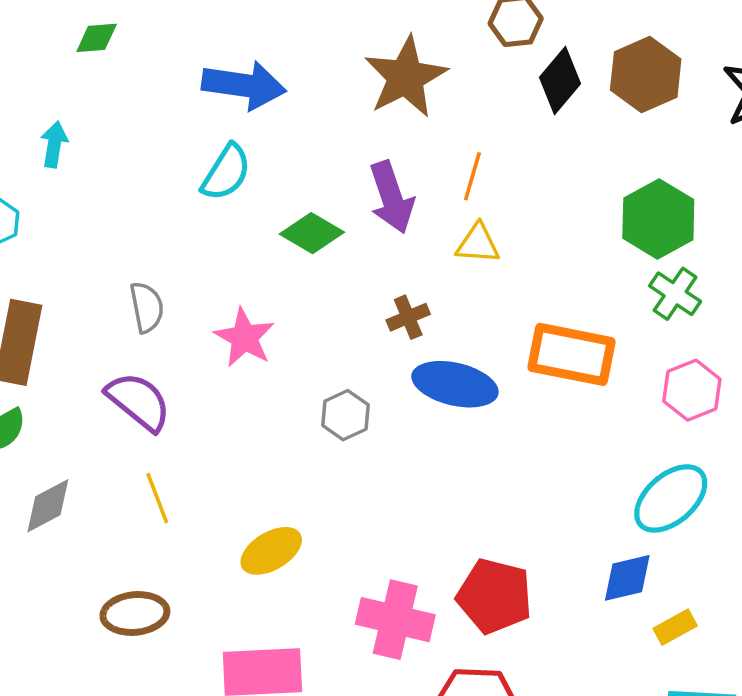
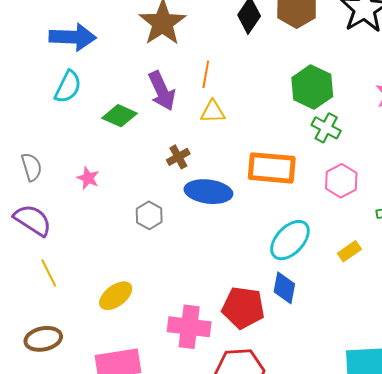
pink star: (244, 338) -> (88, 178), size x0.7
cyan ellipse: (671, 498) -> (290, 240), moved
blue diamond: (627, 578) -> (284, 288), moved, turned -60
yellow rectangle: (675, 627) -> (349, 251), moved

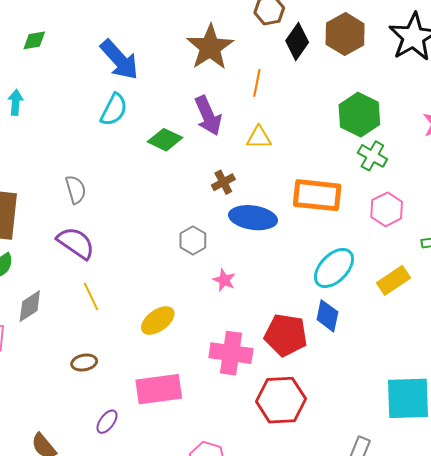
blue arrow: (73, 37) -> (119, 60), turned 45
orange line: (206, 74) -> (257, 83), moved
pink star: (88, 178) -> (224, 280), moved
yellow rectangle: (349, 251) -> (394, 280), size x1.4
brown ellipse: (43, 339) -> (84, 362), size x0.7

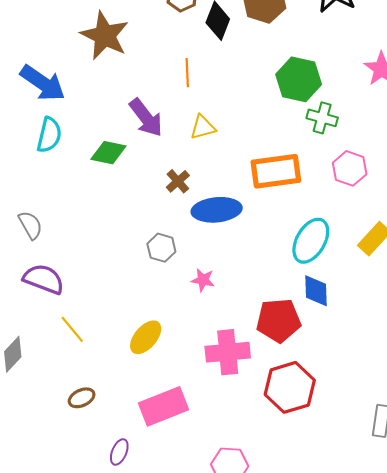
brown star: (210, 47) -> (105, 36), moved

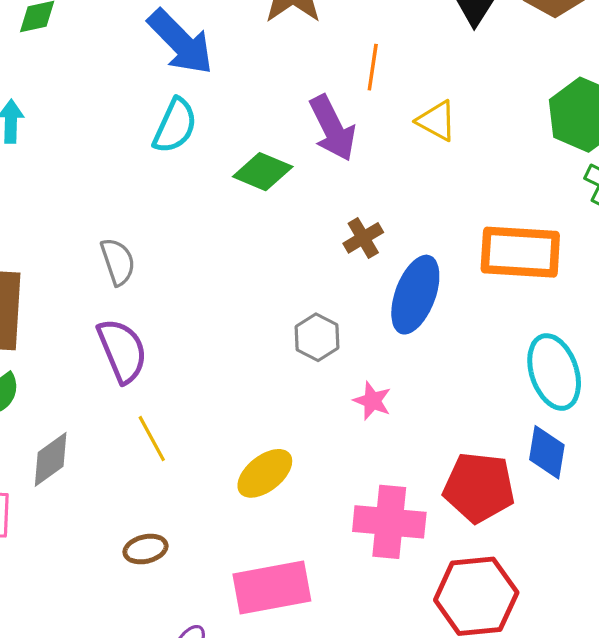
orange line: (187, 73) -> (373, 67), moved
yellow triangle: (203, 127) -> (437, 121), moved, turned 32
blue ellipse: (217, 210) -> (415, 295), turned -75
cyan ellipse: (311, 241) -> (554, 372), turned -60
purple semicircle: (44, 279) -> (122, 351), turned 36

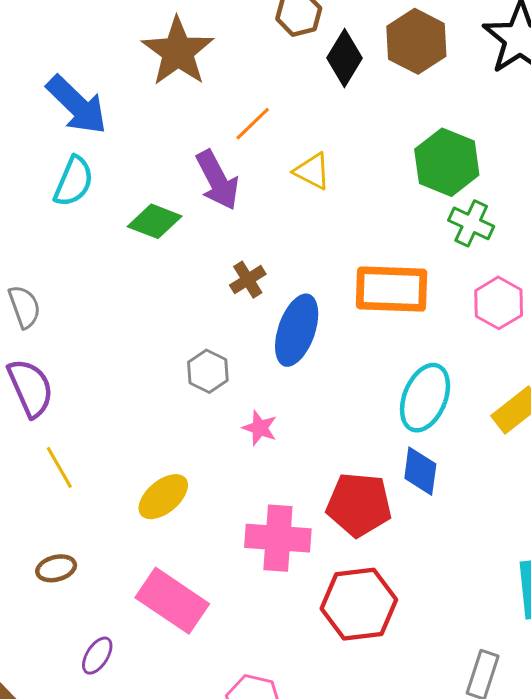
orange line: (373, 67) -> (253, 124), turned 39
cyan ellipse: (554, 372) -> (425, 398), turned 42
pink rectangle: (272, 588) -> (172, 601), turned 46

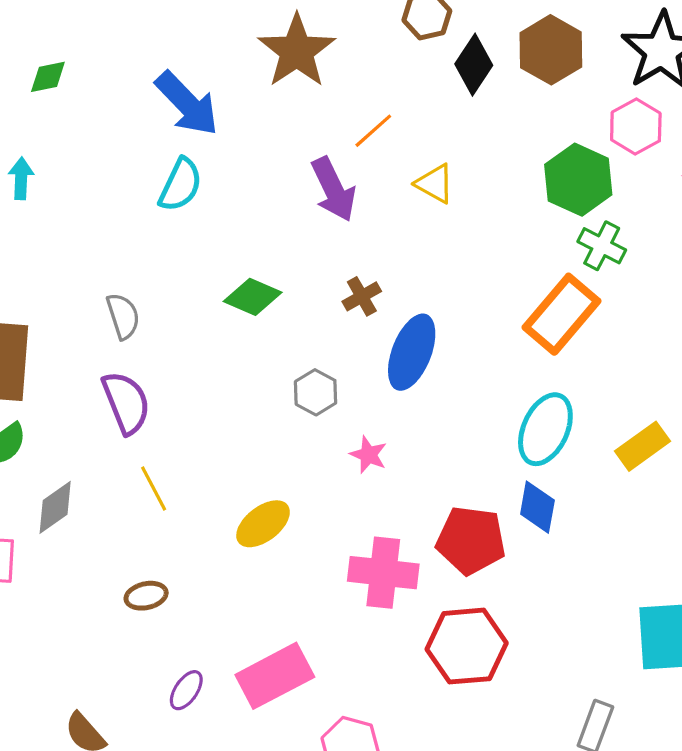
green diamond: (155, 221) -> (253, 297), moved
orange rectangle: (392, 289) -> (561, 314), moved, turned -54
pink hexagon: (499, 303) -> (636, 127), moved
pink rectangle: (172, 601) -> (275, 676), moved, turned -64

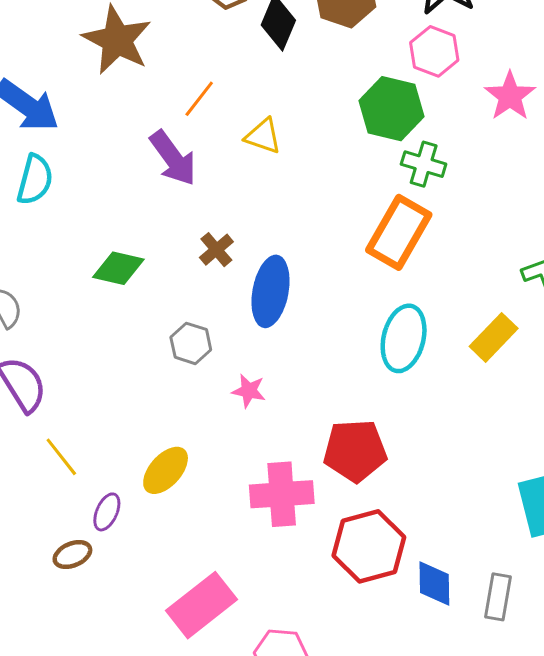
blue diamond: (537, 507) -> (434, 583), moved
purple ellipse: (186, 690) -> (107, 512), moved

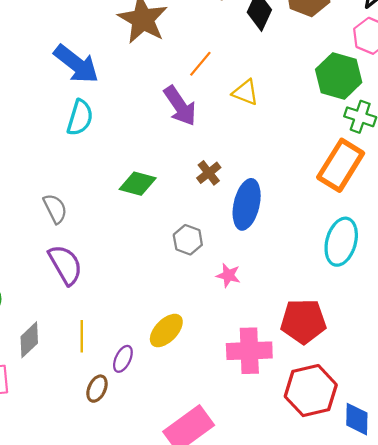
yellow line: (61, 457) -> (82, 336), moved, turned 36
brown ellipse: (72, 554) -> (97, 389), turned -44

